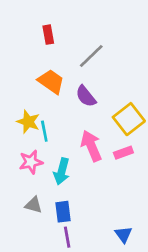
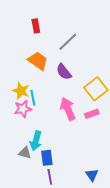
pink star: (31, 162) -> (23, 109), moved
cyan arrow: (62, 171) -> (36, 141), moved

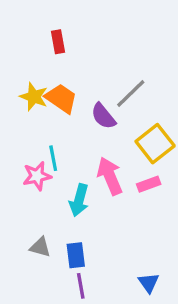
gray line: (68, 42) -> (131, 93), moved
yellow star: (21, 91) -> (34, 97), moved
cyan arrow: (36, 141) -> (79, 200), moved

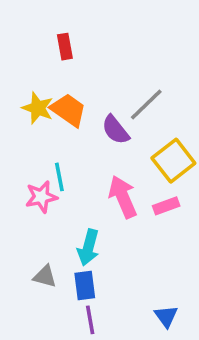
cyan arrow: (79, 200) -> (88, 247), moved

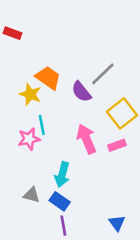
red rectangle: (65, 47) -> (12, 33), moved, turned -60
yellow star: (38, 108) -> (30, 94), moved
blue rectangle: (85, 286) -> (60, 201), turned -48

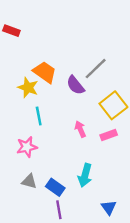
pink star: (29, 139) -> (27, 147), moved
pink arrow: (86, 139) -> (80, 129), size x0.6
cyan arrow: (62, 175) -> (85, 175), moved

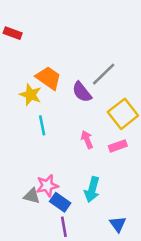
pink star: (27, 147) -> (47, 186), moved

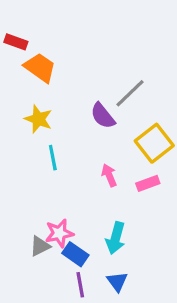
orange trapezoid: (49, 78) -> (40, 68), moved
gray triangle: (32, 196) -> (40, 246), turned -42
blue triangle: (118, 224) -> (117, 282), moved

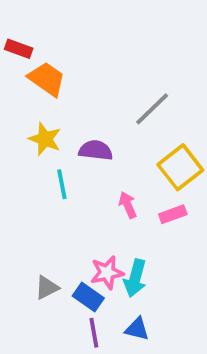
purple semicircle: (103, 116) -> (96, 150), moved, turned 136
pink star: (59, 233) -> (107, 273), moved
blue triangle: (117, 282) -> (137, 329), turned -40

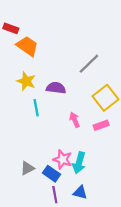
pink star: (107, 273) -> (63, 159), turned 30

